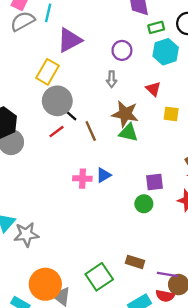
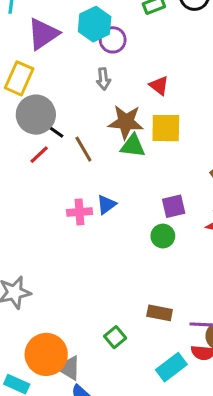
cyan hexagon: (166, 52) -> (95, 24), moved
yellow square: (171, 114) -> (166, 128), moved, size x1.5
green square: (99, 277) -> (115, 337), size x0.6

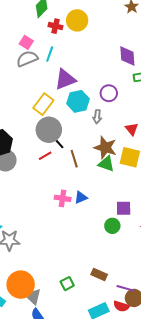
cyan hexagon: (95, 24) -> (78, 101), moved

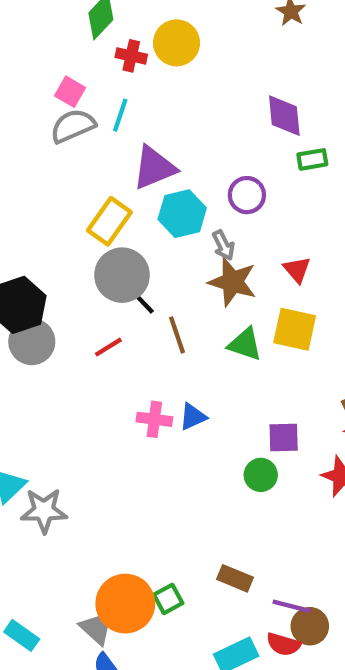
gray arrow: (97, 117) -> (223, 245), turned -32
brown star: (105, 148) -> (233, 282), moved
red line: (45, 156) -> (108, 347), moved
orange circle: (21, 285) -> (125, 604), moved

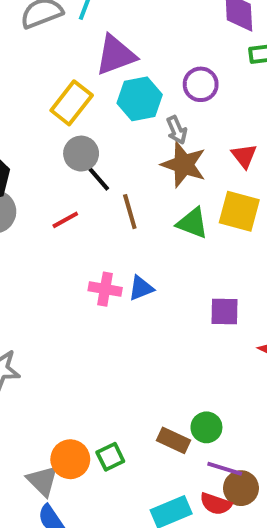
gray circle: (122, 275) -> (81, 154), size x0.7
green circle: (261, 475) -> (206, 427), moved
orange circle: (125, 604) -> (70, 459), size x0.7

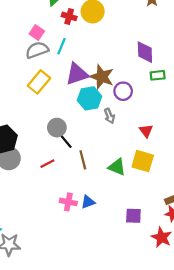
yellow rectangle: (72, 103) -> (39, 82), moved
brown star: (184, 165) -> (102, 77), moved

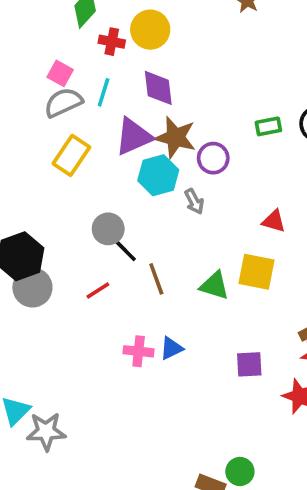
purple diamond: (145, 52) -> (158, 88), moved
red triangle: (146, 131) -> (274, 221), moved, turned -32

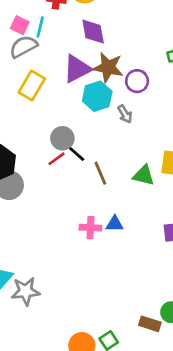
cyan line: (104, 92) -> (40, 27), moved
red line: (98, 291) -> (56, 159), moved
blue triangle: (171, 348) -> (115, 224), turned 30

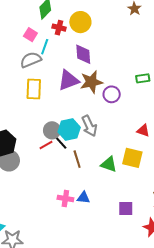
pink square: (20, 25) -> (30, 35), moved
brown star: (108, 67) -> (91, 82), turned -30
yellow rectangle: (32, 85) -> (34, 89), turned -35
cyan hexagon: (97, 96) -> (69, 130), moved
gray arrow: (125, 114) -> (89, 126), moved, size x1.5

